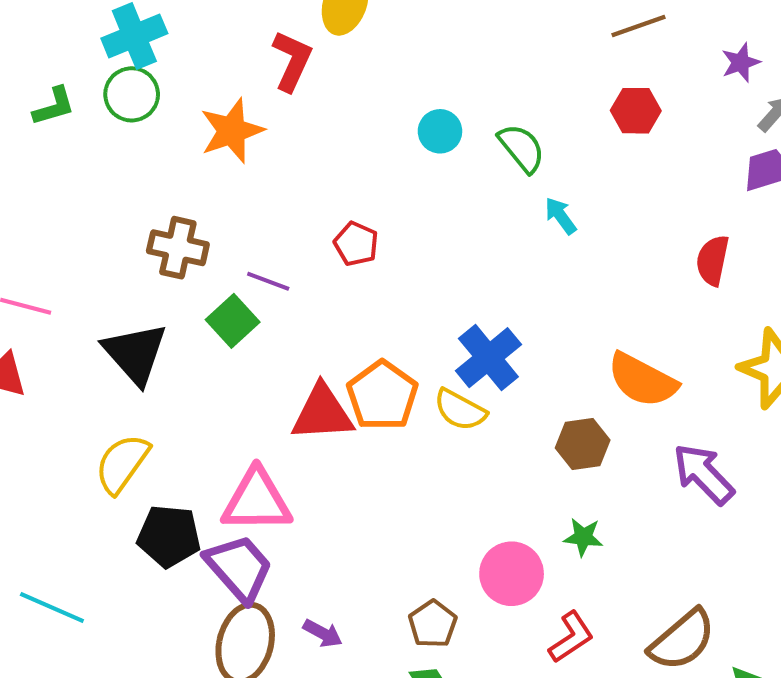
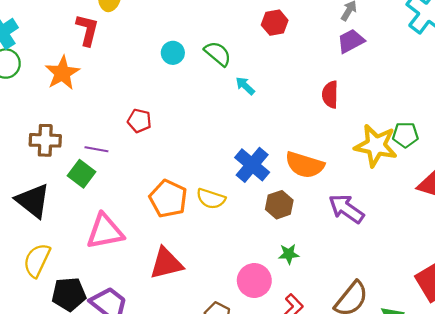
blue cross: (488, 358) -> (252, 165), moved
red triangle: (322, 413) -> (166, 263), moved
pink triangle: (257, 501) -> (105, 231), moved

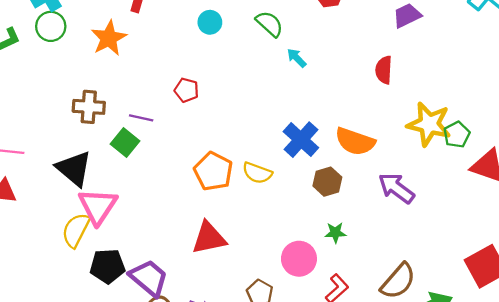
cyan circle: (173, 53) -> (210, 22), moved
green pentagon: (405, 135) -> (457, 135), moved, turned -30
pink triangle: (105, 231) -> (98, 206), moved, turned -48

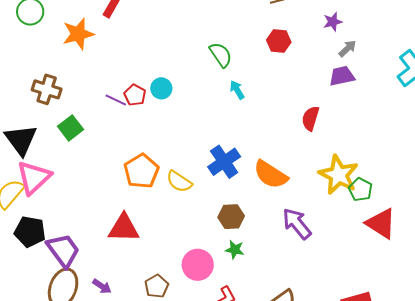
cyan circle: (210, 22) -> (161, 88), moved
purple line: (141, 118) -> (116, 100), moved
green pentagon: (457, 135) -> (360, 190), turned -30
brown hexagon: (327, 182) -> (231, 217), moved

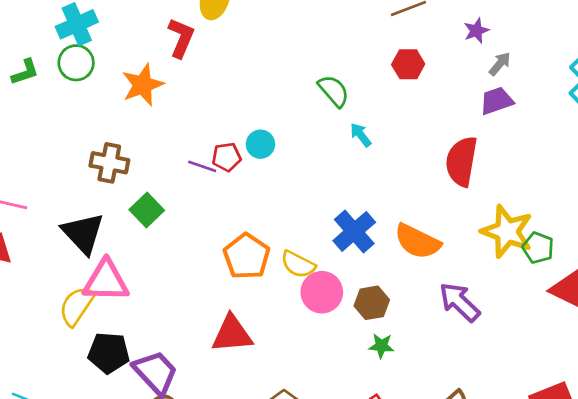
red pentagon: (135, 95) -> (227, 157), turned -30
red semicircle: (310, 118) -> (462, 161), size x1.5
pink triangle: (34, 178) -> (106, 281), turned 51
pink circle: (198, 265) -> (322, 292), moved

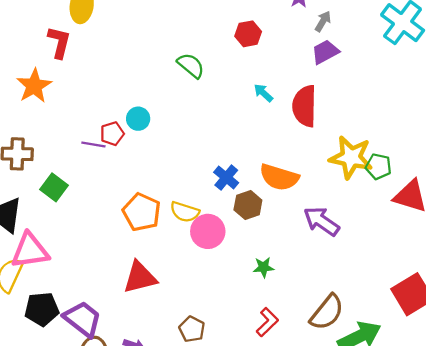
cyan arrow: (361, 135) -> (263, 93), moved
blue cross: (354, 231) -> (226, 178), size x0.7
brown hexagon: (372, 303) -> (248, 205), moved

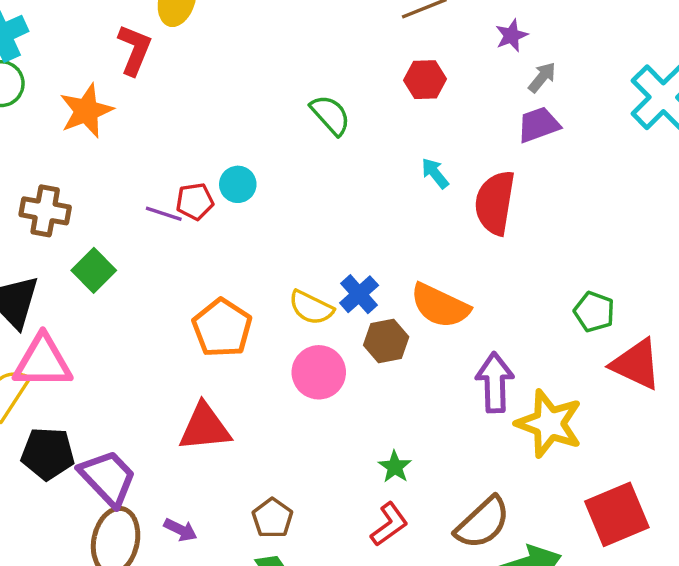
yellow star: (351, 157) -> (549, 424), moved
yellow semicircle: (185, 212) -> (311, 308), moved
purple arrow: (321, 221) -> (495, 382), turned 45
green star: (264, 267) -> (395, 467), moved, turned 30

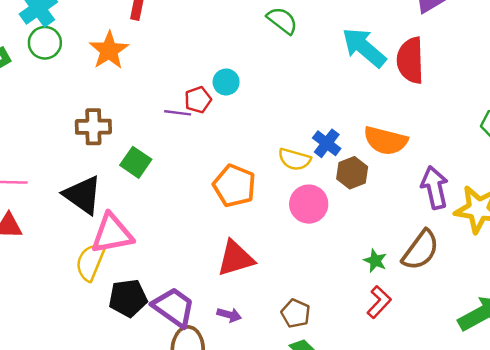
cyan arrow: (435, 173) -> (364, 48), size x2.0
brown semicircle: (483, 523) -> (421, 250), moved
purple arrow: (180, 530) -> (229, 315), moved

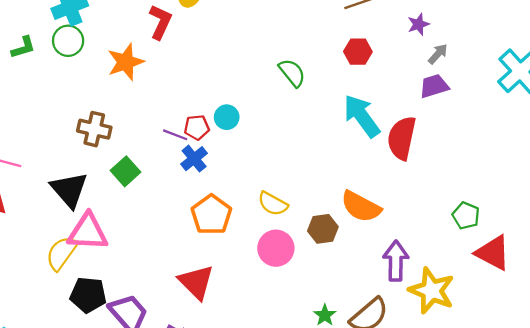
blue cross: (327, 143) -> (194, 159), moved
red triangle: (235, 258) -> (196, 282), turned 48

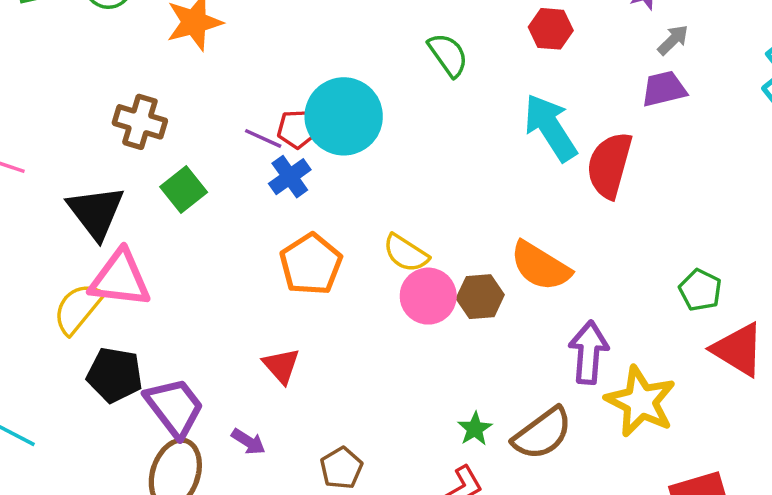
cyan circle: (227, 117) -> (344, 116), size x2.0
pink circle: (276, 248) -> (428, 296), moved
red triangle: (196, 282) -> (281, 366), size x0.7

